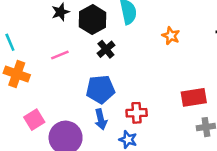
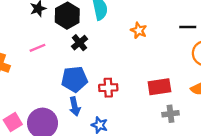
red cross: (137, 113) -> (108, 88), moved
pink square: (34, 120) -> (13, 122), moved

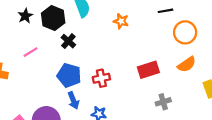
blue pentagon: (74, 79) -> (69, 75), turned 30
gray cross: (171, 114) -> (163, 102), moved

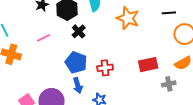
orange star: (121, 21) -> (128, 18), size x1.6
gray cross: (163, 102) -> (169, 84), moved

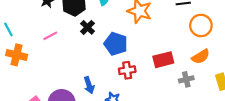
blue pentagon: (76, 62) -> (116, 44), moved
red cross: (105, 68) -> (127, 70), moved

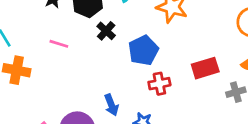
pink line: (50, 36) -> (59, 44), turned 48
blue pentagon: (116, 44) -> (143, 50), turned 30

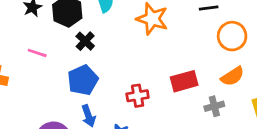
blue pentagon: (143, 50) -> (83, 80), moved

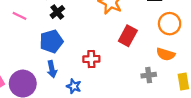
orange semicircle: (232, 76) -> (166, 54), turned 42
red rectangle: (184, 81) -> (128, 36), moved, turned -54

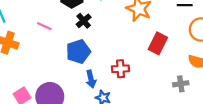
blue arrow: (52, 69) -> (91, 79), moved

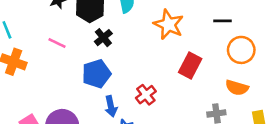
red cross: (121, 69) -> (146, 95), turned -35

